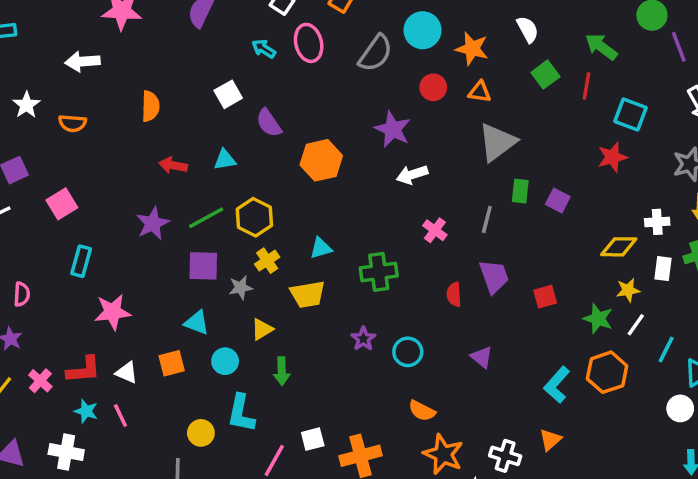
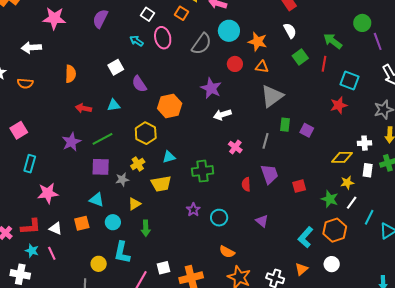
yellow hexagon: (254, 217) -> (146, 133), moved
white circle: (680, 408) -> (332, 264), moved

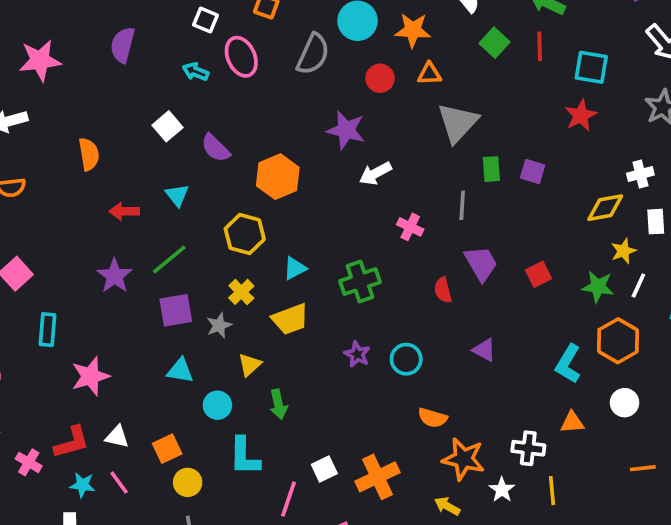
cyan triangle: (114, 105) -> (177, 195), turned -48
orange square: (82, 223) -> (167, 449), moved
yellow circle: (99, 264) -> (188, 482), moved
orange triangle: (301, 269) -> (572, 422), turned 48

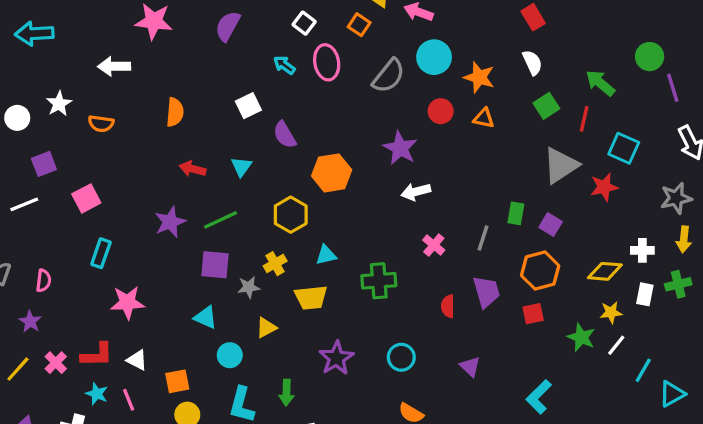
gray triangle: (458, 123) -> (561, 165), moved
orange hexagon: (618, 341) -> (540, 271), moved
purple star: (357, 354) -> (336, 358), moved, size x1.5
green arrow: (278, 404) -> (286, 393), moved

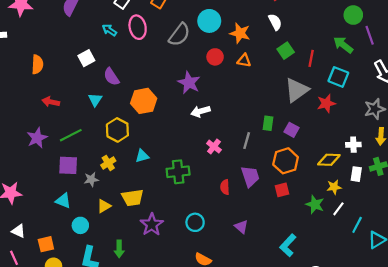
green arrow: (600, 83) -> (343, 45), moved
cyan triangle: (241, 167) -> (95, 100), moved
yellow trapezoid: (311, 297) -> (133, 198), moved

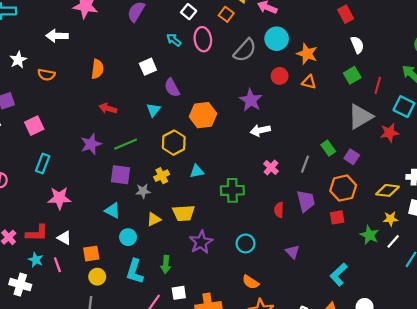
white semicircle: (275, 22) -> (357, 45), moved
green rectangle: (268, 123) -> (328, 148), turned -48

